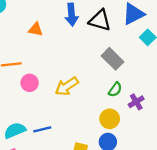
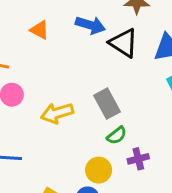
blue arrow: (72, 15) -> (90, 25), turned -85
gray rectangle: (113, 59) -> (107, 104), moved

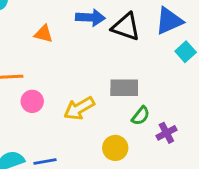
gray rectangle: (107, 104) -> (124, 88), turned -48
yellow circle: (99, 170) -> (115, 148), moved

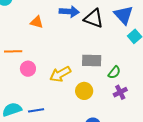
blue triangle: (169, 21) -> (123, 15), turned -50
green semicircle: (141, 116) -> (114, 72), moved
yellow circle: (115, 148) -> (84, 91), moved

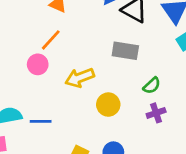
orange line: (13, 51) -> (51, 40), moved, turned -54
gray rectangle: (92, 61) -> (125, 51), moved

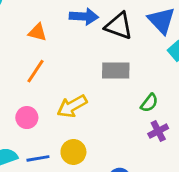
pink circle: (38, 64) -> (27, 118), moved
yellow circle: (108, 105) -> (73, 152), moved

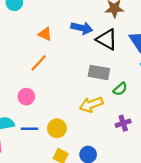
green semicircle: (149, 103) -> (120, 89), moved
yellow arrow: (72, 106) -> (91, 105), moved

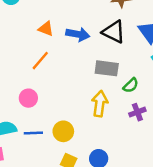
blue arrow: (82, 28) -> (78, 34), moved
yellow arrow: (91, 105) -> (100, 104), turned 120
purple cross: (123, 123) -> (137, 112), moved

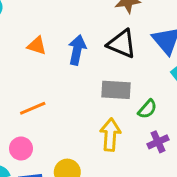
blue arrow: (78, 34) -> (77, 50), turned -85
orange line: (40, 61) -> (33, 108), moved, turned 30
pink circle: (28, 98) -> (21, 149), moved

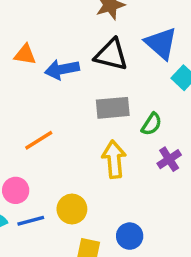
orange triangle: (37, 46) -> (25, 55), moved
blue arrow: (77, 50) -> (62, 69), turned -104
orange line: (33, 108) -> (39, 140), moved

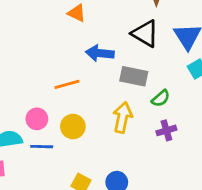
blue arrow: (62, 69) -> (100, 53), moved
yellow circle: (72, 209) -> (73, 127), moved

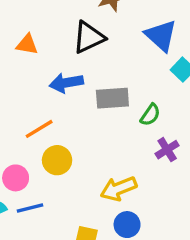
black triangle: (145, 34) -> (89, 37), moved, turned -40
yellow arrow: (123, 117) -> (119, 189), moved, turned -108
yellow circle: (73, 127) -> (57, 160), moved

